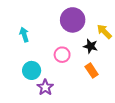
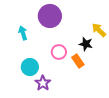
purple circle: (73, 20) -> (50, 16), moved
orange rectangle: (92, 70) -> (78, 61), moved

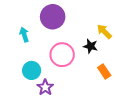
pink circle: (59, 52) -> (62, 55), size x1.5
orange rectangle: (78, 61) -> (104, 72), moved

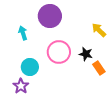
black star: (91, 46) -> (86, 54), moved
purple star: (45, 87) -> (21, 86), moved

